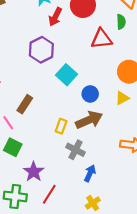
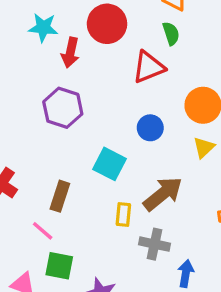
cyan square: (67, 75) -> (110, 164), moved
blue circle: (90, 94) -> (150, 128), moved

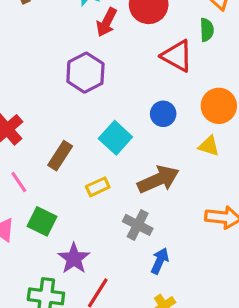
red triangle: (149, 67) -> (177, 56), turned 36
yellow triangle: (204, 147) -> (209, 146), turned 45
yellow rectangle: (123, 215) -> (98, 187), moved, turned 45
pink line: (43, 231) -> (19, 182), moved

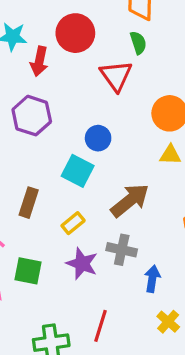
red triangle: (177, 56) -> (116, 76), turned 40
blue circle: (163, 114) -> (98, 138), moved
purple star: (74, 258) -> (82, 264), moved

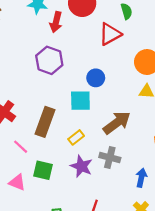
red triangle: (116, 76) -> (110, 34), turned 35
cyan square: (78, 171) -> (80, 101), turned -30
brown rectangle: (29, 203) -> (45, 122), size x1.4
blue arrow: (152, 279) -> (141, 178), moved

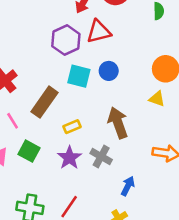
red triangle: (110, 34) -> (99, 32), moved
cyan square: (80, 101) -> (79, 76), moved
brown arrow: (117, 123) -> (118, 123), turned -88

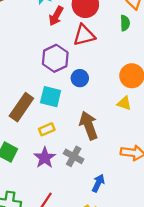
red triangle: (99, 32) -> (84, 35), moved
purple hexagon: (66, 40) -> (55, 58), moved
cyan square: (79, 76) -> (51, 97), moved

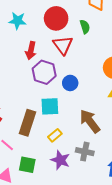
red arrow: (56, 16) -> (31, 51), moved
green semicircle: (125, 23) -> (85, 27), moved
red triangle: (84, 35) -> (63, 45), turned -35

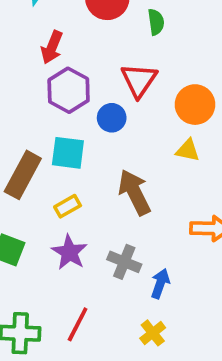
red triangle: (63, 45) -> (139, 80), moved
gray cross: (85, 152) -> (124, 262), moved

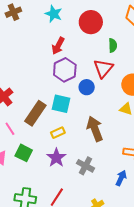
green semicircle: (156, 22) -> (113, 45), moved
blue arrow: (160, 284) -> (121, 178), moved

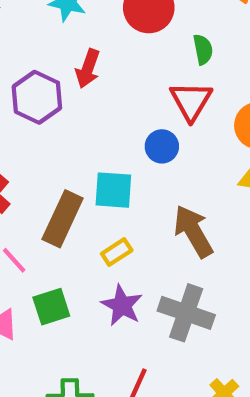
purple hexagon: (65, 70) -> (37, 97), moved
green square: (24, 153) -> (51, 307), turned -36
gray cross: (85, 166) -> (186, 313), size x1.4

